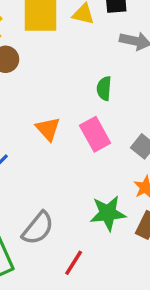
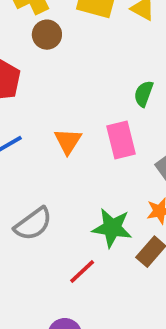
orange triangle: (48, 129) -> (68, 141), moved
red line: (74, 263) -> (82, 271), moved

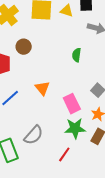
brown circle: (47, 35) -> (24, 47), moved
pink rectangle: (121, 140) -> (72, 104), moved

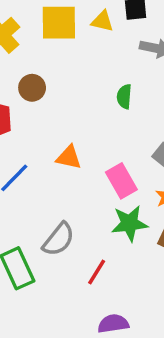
orange triangle: (42, 88) -> (69, 157), turned -35
red line: (64, 154) -> (97, 272), moved

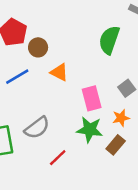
brown circle: (32, 88) -> (38, 47), moved
green semicircle: (124, 97) -> (109, 40), size x1.6

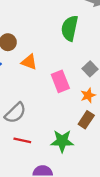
green star: (90, 130) -> (62, 141), moved
red line: (58, 158) -> (22, 140), moved, turned 63

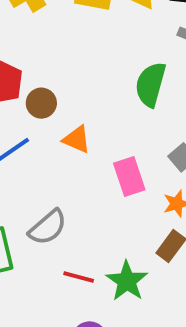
red line: (22, 140) -> (79, 277), moved
green star: (62, 141) -> (127, 281), turned 30

